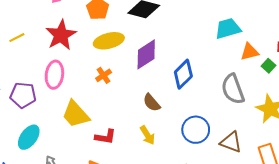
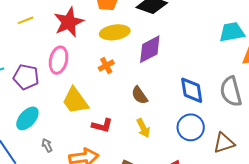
blue diamond: (183, 74) -> (192, 90), moved, turned -60
brown semicircle: (152, 103) -> (140, 95), moved
brown triangle: (231, 142) -> (224, 143), turned -45

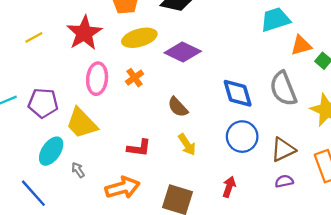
purple diamond: (150, 49) -> (183, 52), turned 60
pink ellipse: (59, 60) -> (97, 79), moved
yellow trapezoid: (75, 101) -> (82, 123), moved
gray arrow: (47, 145) -> (78, 170), moved

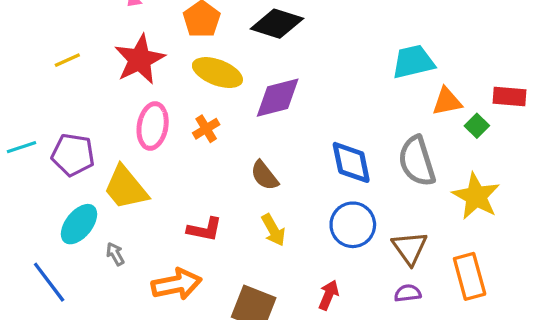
yellow ellipse: (139, 38) -> (217, 73), turned 32
purple diamond: (183, 52) -> (278, 98), turned -44
brown triangle: (283, 150) -> (410, 248), turned -44

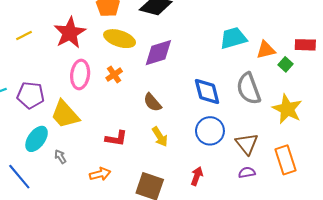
cyan trapezoid: (413, 62) -> (233, 38), moved
orange arrow: (177, 284) -> (100, 174), size x0.7

